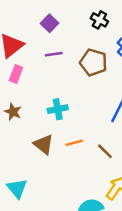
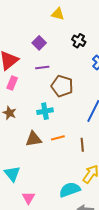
brown pentagon: (93, 62) -> (62, 86), moved
brown triangle: (44, 144) -> (34, 139), turned -48
brown line: (105, 151) -> (82, 145), turned 40

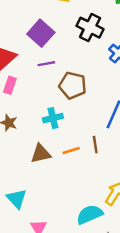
black cross: (79, 41) -> (90, 28), size x1.5
purple square: (39, 43) -> (41, 33), size x1.5
brown line: (82, 145) -> (95, 145), moved

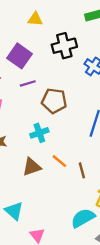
black cross: (90, 28) -> (64, 46), turned -35
brown line: (95, 145) -> (82, 170), moved
orange line: (71, 151) -> (59, 161), turned 63

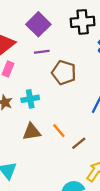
cyan cross: (39, 133) -> (30, 99), moved
brown line: (82, 170) -> (79, 143), turned 56

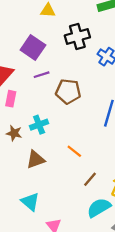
brown triangle: (32, 132) -> (36, 160), moved
brown line: (79, 143) -> (90, 179), moved

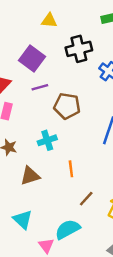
cyan cross: (39, 125) -> (47, 140), moved
orange line: (74, 151) -> (71, 169), turned 42
cyan semicircle: (99, 208) -> (68, 229), moved

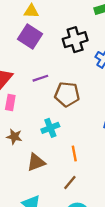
yellow triangle: (49, 21) -> (31, 11), moved
purple square: (32, 58) -> (30, 37), moved
brown line: (86, 199) -> (70, 183), moved

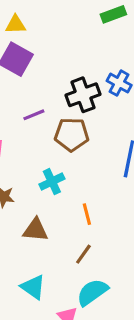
black cross: (75, 40) -> (83, 95), moved
brown triangle: (36, 162) -> (36, 230), turned 30

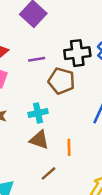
orange line: (87, 214) -> (69, 147), moved
brown triangle: (36, 230) -> (39, 140), moved

